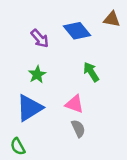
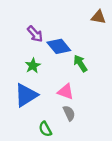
blue diamond: (77, 31) -> (59, 46), moved
green semicircle: (18, 146) -> (45, 129), moved

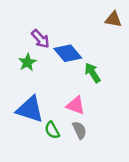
green star: (33, 66) -> (27, 62), moved
blue triangle: (26, 95) -> (30, 109), turned 50
green semicircle: (45, 129) -> (52, 130), moved

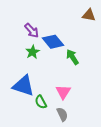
green star: (27, 62) -> (33, 52), moved
pink triangle: (76, 105) -> (63, 92), moved, turned 42
gray semicircle: (79, 130) -> (62, 114), moved

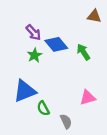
green arrow: (72, 57) -> (83, 52), moved
blue triangle: (23, 86) -> (25, 91), turned -40
pink triangle: (63, 92) -> (88, 98), moved, turned 42

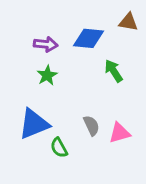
purple arrow: (33, 32) -> (46, 44), turned -42
blue diamond: (56, 44) -> (89, 38), moved, turned -45
gray semicircle: (66, 121) -> (91, 126), moved

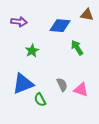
purple arrow: (46, 44) -> (19, 22), moved
pink triangle: (120, 133) -> (81, 90), turned 35

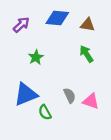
brown triangle: (87, 15) -> (88, 25), moved
purple arrow: (19, 22) -> (21, 25), turned -49
blue diamond: (60, 26) -> (57, 18), moved

